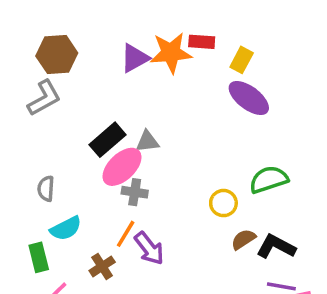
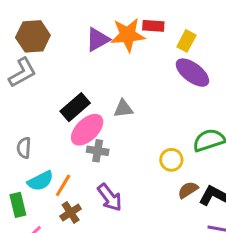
gray triangle: (147, 141) -> (123, 109), moved
orange line: (126, 234) -> (63, 185), moved

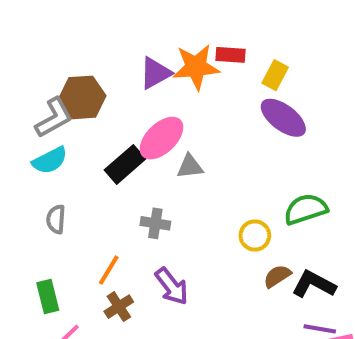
brown hexagon: (33, 36) -> (82, 97), moved
pink ellipse: (87, 130) -> (161, 138), moved
cyan semicircle: (40, 181) -> (50, 160), moved

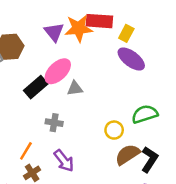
red rectangle: (231, 55) -> (99, 21), size x1.5
purple triangle: (155, 73) -> (54, 32), turned -40
brown semicircle: (277, 276) -> (128, 155), size x1.5
black L-shape: (314, 284) -> (150, 159), turned 95

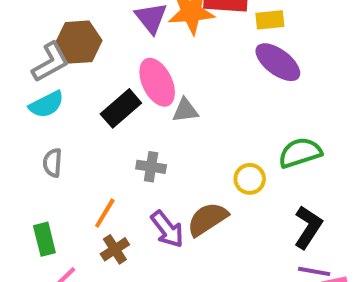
yellow rectangle: (126, 33) -> (270, 20), turned 56
pink ellipse: (58, 71) -> (157, 82), turned -72
brown semicircle: (128, 155) -> (207, 219), moved

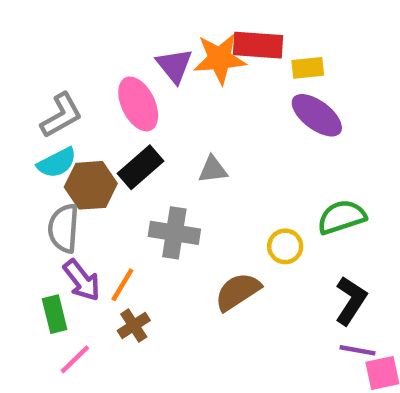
brown hexagon: (79, 42) -> (91, 185), moved
pink ellipse: (157, 82) -> (138, 104), moved
gray semicircle: (52, 163) -> (64, 228), size x1.5
gray cross: (151, 167) -> (174, 233), size x1.5
purple arrow: (167, 229) -> (82, 280), moved

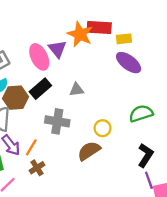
orange star: (220, 59) -> (80, 34), turned 30
purple triangle: (174, 66) -> (57, 49), moved
yellow circle: (285, 246) -> (103, 128), moved
purple line: (358, 350) -> (149, 180), turned 60

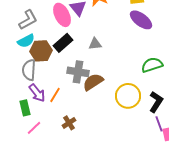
yellow circle: (103, 128) -> (128, 96), moved, size x1.6
brown semicircle: (89, 151) -> (93, 82), moved
brown cross: (37, 168) -> (69, 123), moved

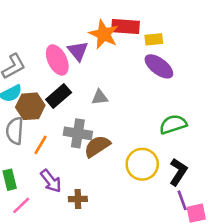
purple arrow: (37, 93) -> (51, 181), moved
orange line: (55, 95) -> (41, 145), moved
brown cross: (69, 123) -> (78, 199), moved, turned 32

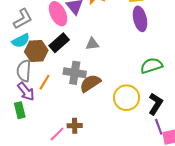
purple ellipse: (159, 66) -> (140, 19), turned 40
purple arrow: (51, 181) -> (26, 91), moved
pink line: (21, 205) -> (57, 134), moved

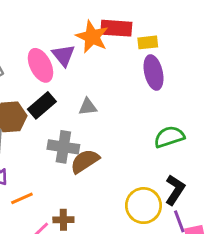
orange line: (45, 82) -> (22, 198), moved, turned 35
yellow circle: (127, 98) -> (143, 206), moved

